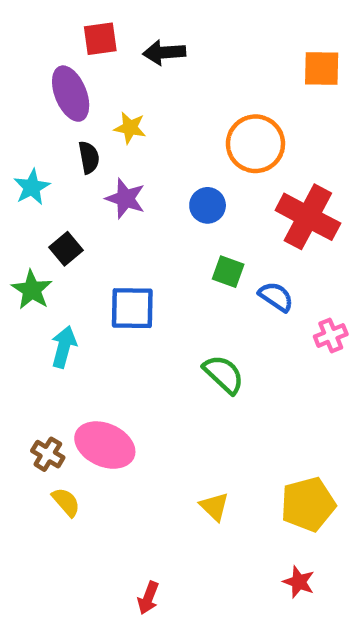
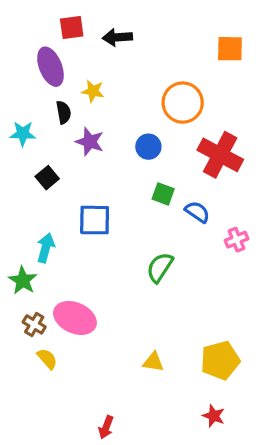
cyan star: (32, 187) -> (23, 134), turned 30
green star: (32, 290) -> (23, 280), moved
green semicircle: (224, 374) -> (160, 267), turned -100
yellow triangle: (214, 507) -> (153, 362), turned -35

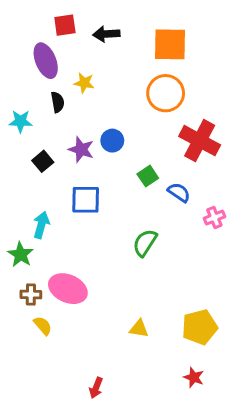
orange square: (230, 49) -> (170, 44), moved, size x1.4
purple star: (90, 142) -> (81, 149), moved
blue circle: (148, 147) -> (112, 141), moved
green square: (163, 194) -> (148, 176), turned 36
brown cross: (34, 324) -> (31, 295), turned -30

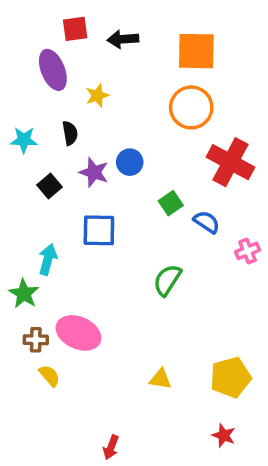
yellow star: (84, 83) -> (97, 95), turned -30
black semicircle: (58, 102) -> (70, 133), moved

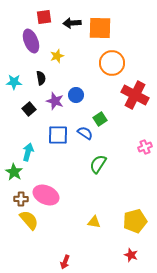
orange square: (196, 51) -> (100, 28), moved
blue semicircle: (207, 222) -> (85, 133), moved
yellow semicircle: (49, 376) -> (29, 220), size x1.5

